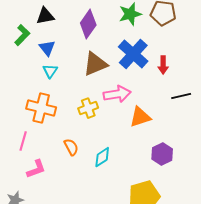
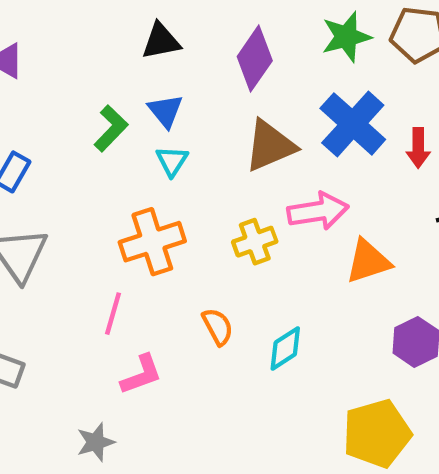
green L-shape: (22, 35) -> (111, 128), moved
orange cross: (41, 108) -> (152, 242), turned -32

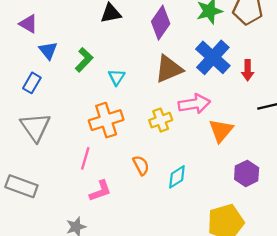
blue triangle: (165, 111) -> (48, 50), moved
orange triangle: (368, 261) -> (221, 131), turned -32

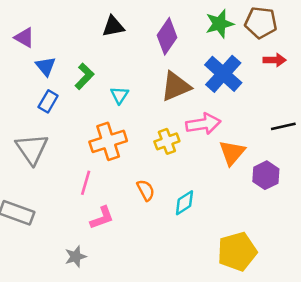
red arrow: (248, 70) -> (275, 60), moved, turned -90
blue rectangle: (32, 83) -> (48, 101), moved
purple hexagon: (247, 173) -> (266, 175), moved

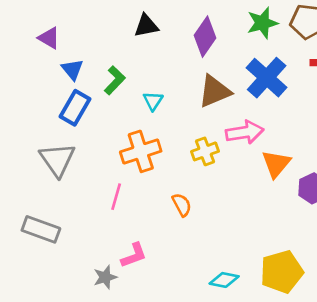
blue rectangle: (48, 101) -> (75, 108), size x1.4
cyan diamond: (184, 203) -> (224, 280), moved, turned 44
pink L-shape: (102, 218) -> (134, 255), moved

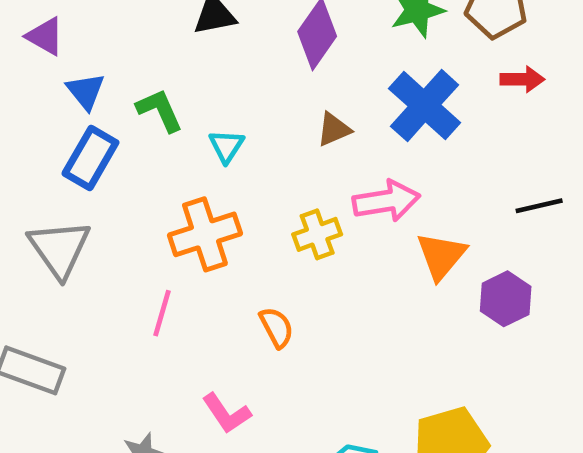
green L-shape: (115, 80) -> (160, 110), turned -68
brown triangle: (215, 91) -> (334, 129), size x0.6
pink L-shape: (134, 255) -> (226, 413), moved, turned 76

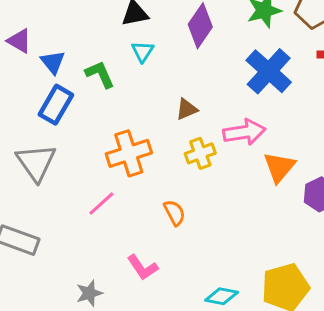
purple triangle: (45, 36) -> (19, 41), moved
brown triangle: (334, 129) -> (187, 109), moved
cyan triangle: (226, 146) -> (143, 52), moved
pink line: (162, 313) -> (101, 204), turned 32

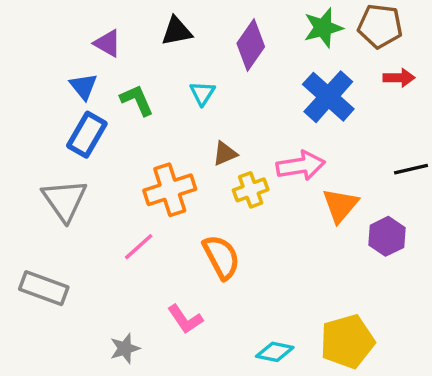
purple triangle: (19, 41) -> (108, 43), moved
cyan triangle: (143, 52) -> (202, 93), moved
brown triangle: (187, 109) -> (225, 154), moved
orange semicircle: (174, 213) -> (221, 257), size x1.5

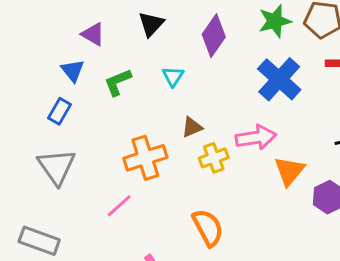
black triangle: (177, 31) -> (151, 24), turned -36
green L-shape: (137, 100) -> (118, 82), turned -88
blue rectangle: (87, 135) -> (60, 111), moved, size x0.7
orange semicircle: (221, 257) -> (208, 228), moved

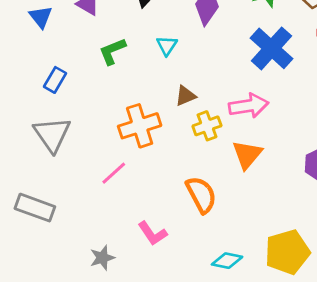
blue triangle: (73, 71) -> (41, 17), moved
orange triangle: (289, 171) -> (247, 155), moved

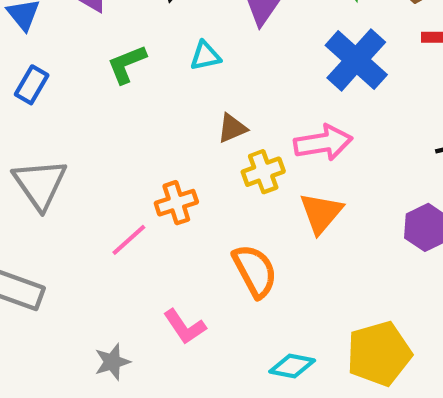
cyan triangle: (167, 46) -> (205, 56), turned 45
blue rectangle: (55, 80) -> (32, 85), moved
orange cross: (140, 126) -> (176, 203), moved, size x0.7

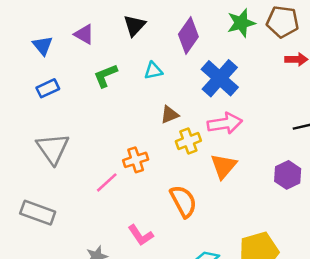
blue cross: (356, 60) -> (220, 78), moved
blue rectangle: (32, 85) -> (48, 88), turned 35

